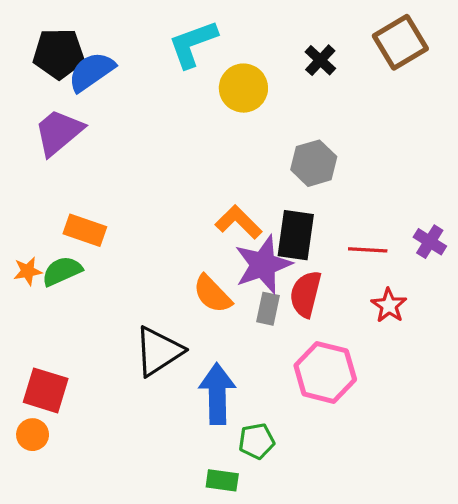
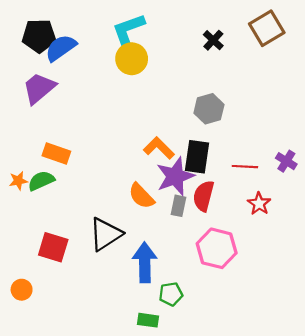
yellow circle: (243, 88) -> (132, 59), moved
red square: (46, 390) -> (53, 247), moved

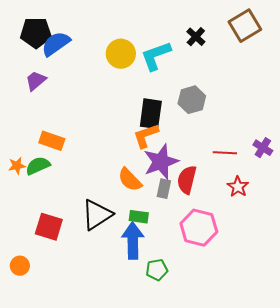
cyan L-shape: (128, 29) -> (156, 56), moved
purple trapezoid: (39, 88) -> (36, 81), size x0.7
orange L-shape: (159, 148) -> (146, 136), turned -64
black rectangle: (197, 157) -> (151, 114), moved
green rectangle: (148, 320) -> (139, 217), moved

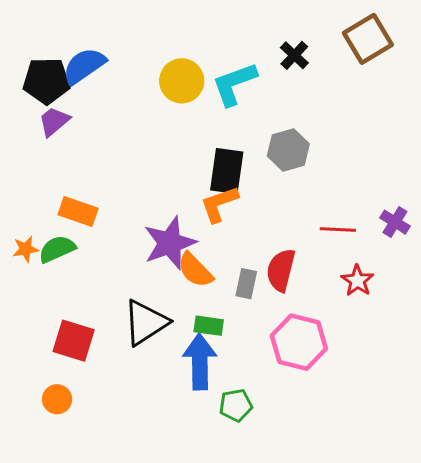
black pentagon: (36, 33) -> (47, 81), moved
purple star: (161, 162) -> (170, 243), moved
orange circle: (20, 266) -> (57, 399), moved

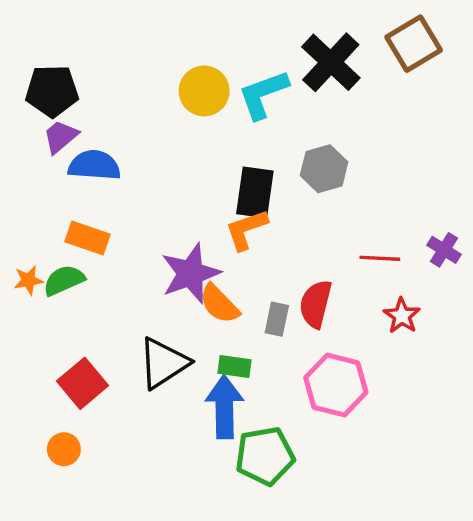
black cross: (294, 55) -> (331, 62), size x1.8
blue semicircle: (84, 66) -> (94, 165), moved, turned 39
red square: (74, 341) -> (82, 383), turned 33
green pentagon: (236, 405) -> (265, 456), size x1.6

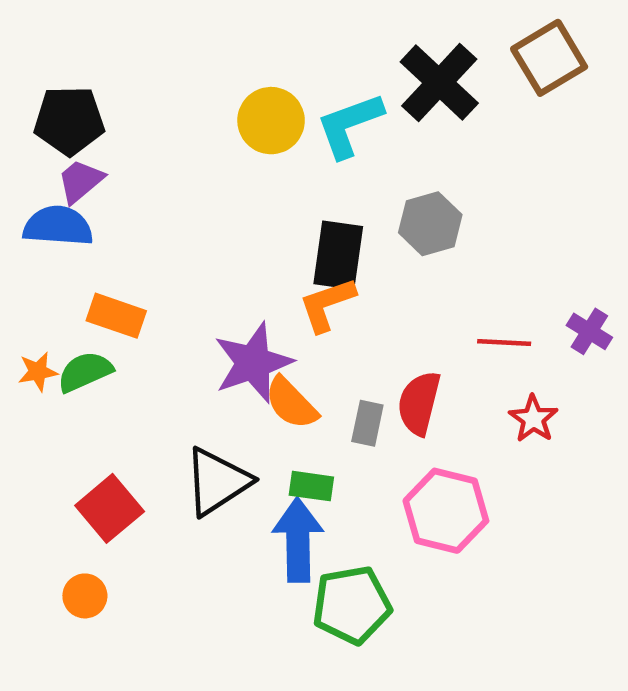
blue semicircle: (94, 165) -> (58, 226), moved

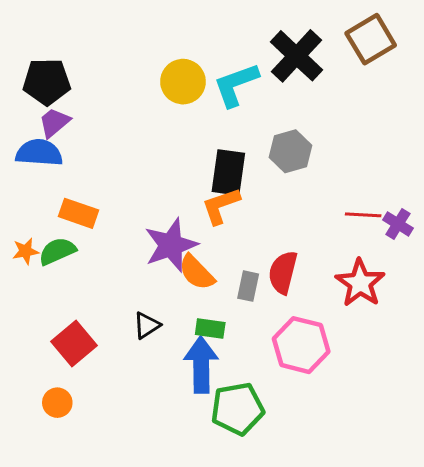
red line: (504, 343) -> (363, 215), moved
red star: (533, 419) -> (360, 283), size x1.5
black triangle: (217, 482) -> (147, 325), size x0.6

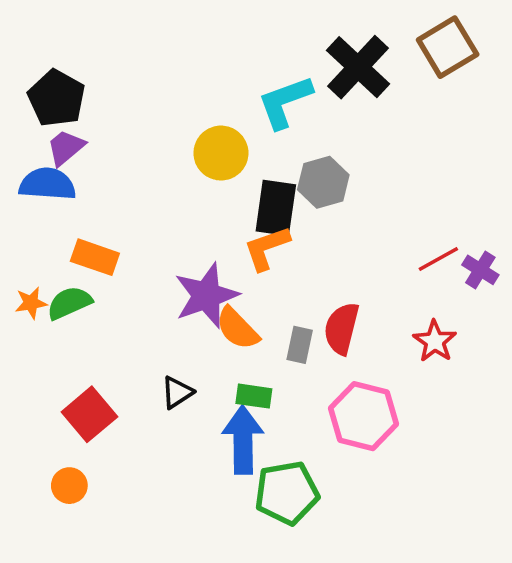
black pentagon: (47, 82) -> (57, 98), turned 30
yellow circle: (183, 82) -> (221, 153), moved
gray hexagon: (290, 151) -> (323, 182), moved
red line: (363, 215) -> (438, 259), turned -32
red star: (360, 283) -> (435, 341), size x0.7

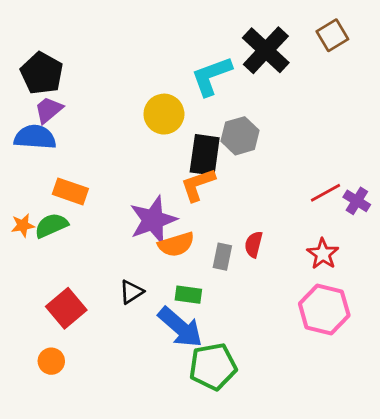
brown square: (448, 47) -> (332, 35), size x0.7
orange semicircle: (237, 328) -> (176, 244), turned -63
red semicircle: (342, 328) -> (254, 244), size x0.7
pink hexagon: (363, 416) -> (324, 310), moved
blue arrow: (243, 440) -> (180, 327), turned 132

